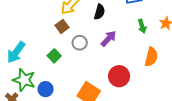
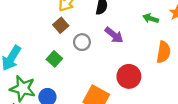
green arrow: (142, 26) -> (151, 18), turned 128
purple arrow: (109, 39) -> (114, 35), turned 90

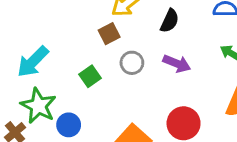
purple arrow: (114, 35) -> (177, 64), turned -30

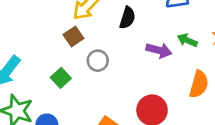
purple arrow: (177, 64) -> (159, 50), moved

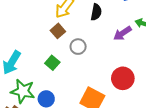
purple arrow: (159, 50) -> (122, 33), turned 138

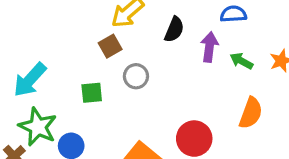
purple arrow: (122, 33) -> (209, 47), moved, turned 120
green square: (52, 63) -> (92, 93), turned 32

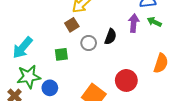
black semicircle: (174, 29) -> (110, 37), moved
green arrow: (241, 61) -> (154, 22), moved
green star: (38, 127) -> (29, 77), turned -30

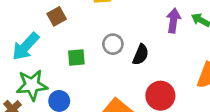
brown square: (72, 25) -> (57, 16), moved
black semicircle: (110, 37) -> (141, 55), moved

